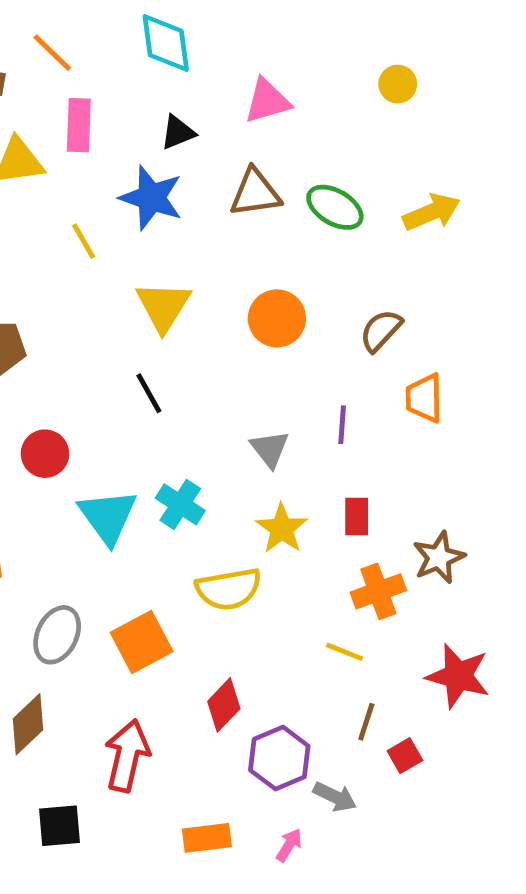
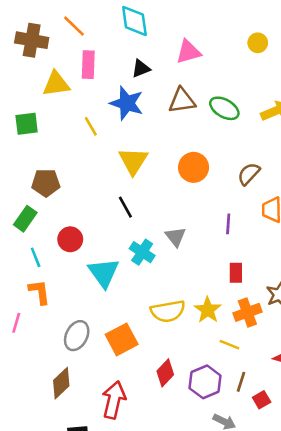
gray triangle: (270, 449) -> (176, 237), moved
cyan cross: (180, 504) -> (142, 252), moved
yellow star: (282, 529) -> (208, 310), moved
purple hexagon: (279, 758) -> (205, 382), moved

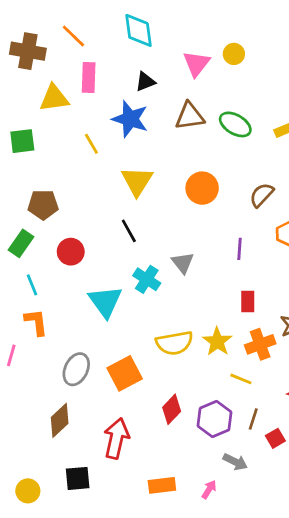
yellow circle: (258, 43) -> (234, 54), moved
pink triangle: (188, 52) -> (197, 64), turned -36
red circle: (70, 239) -> (71, 252), moved

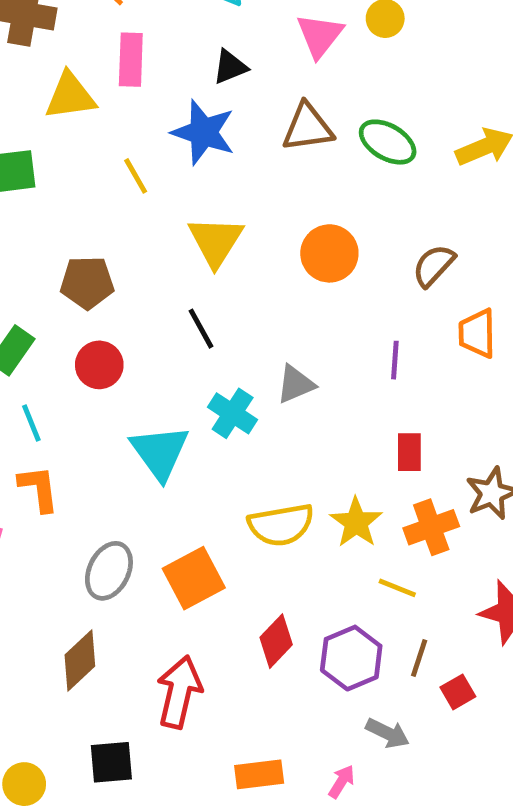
brown pentagon: (43, 205) -> (87, 283), moved
gray triangle: (183, 263) -> (296, 384), turned 45

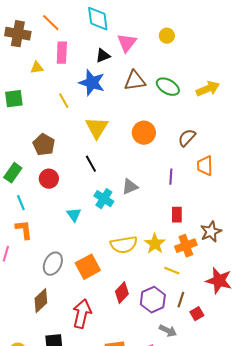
pink triangle: (320, 35) -> (127, 43), moved
yellow triangle: (70, 96) -> (37, 68), size x0.6
brown pentagon: (87, 283) -> (44, 145), turned 30
cyan triangle: (160, 452) -> (74, 215), size x0.6

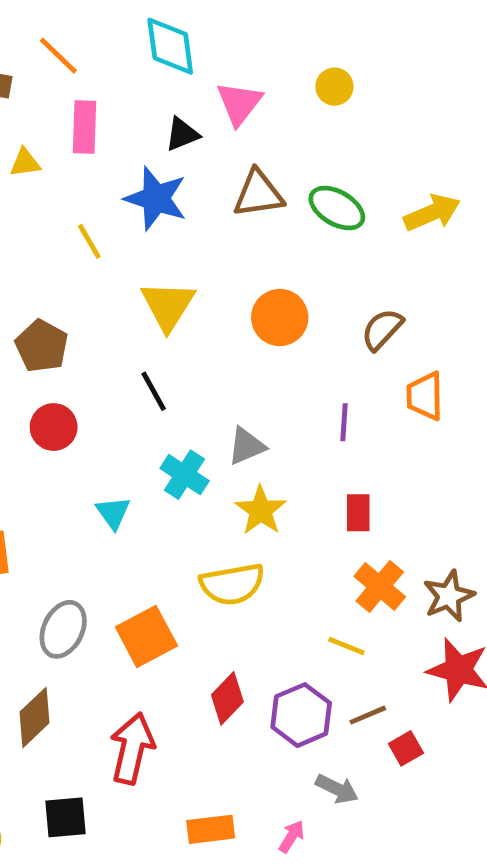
brown star: (211, 232) -> (449, 596), moved
yellow star: (155, 244) -> (261, 510), moved
orange cross: (186, 246) -> (380, 586), turned -30
brown line: (181, 300) -> (368, 715), turned 49

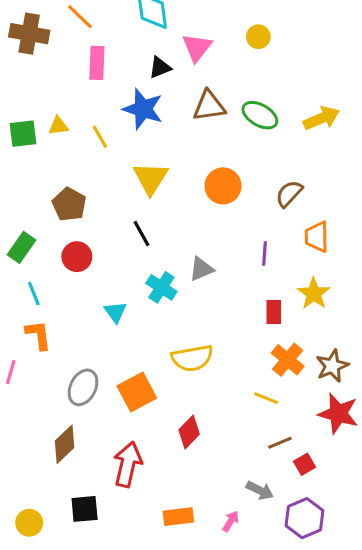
yellow triangle: (25, 163) -> (58, 126), moved
yellow star: (261, 510) -> (314, 294), moved
purple hexagon: (301, 715) -> (304, 518), moved

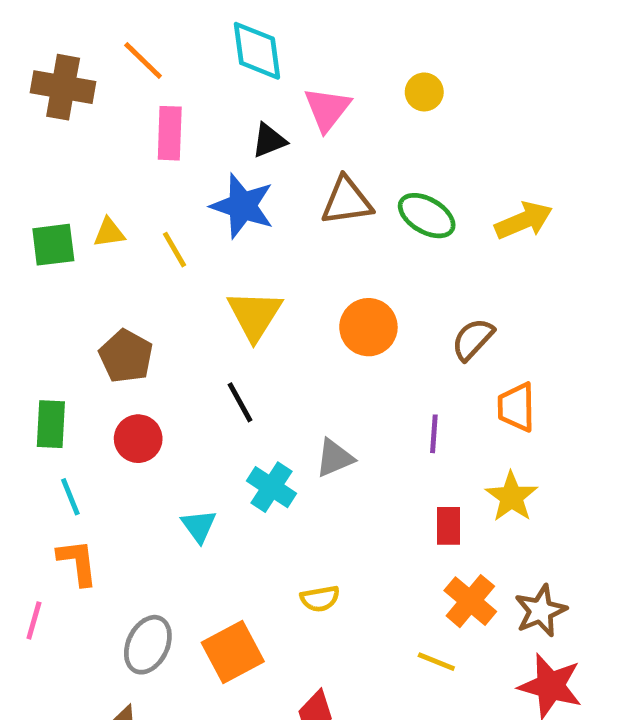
green rectangle: (21, 247) -> (51, 424), turned -32
yellow semicircle: (192, 358) -> (320, 599), size x0.6

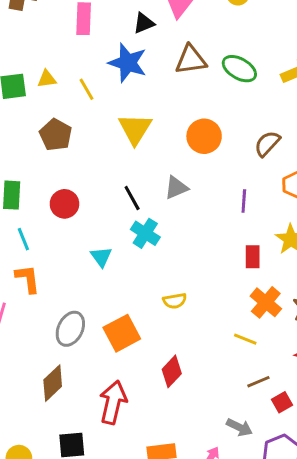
brown pentagon: (126, 356) -> (56, 135), moved
black line: (240, 402) -> (132, 198), moved
gray triangle: (335, 458) -> (176, 188), moved

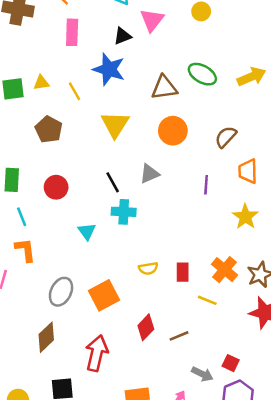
brown triangle: (191, 60) -> (164, 88), moved
cyan cross: (145, 233) -> (124, 212), turned -30
red rectangle: (253, 257) -> (183, 272), moved
brown line: (258, 382) -> (179, 336), moved
red square: (282, 402) -> (231, 363), moved, turned -35

